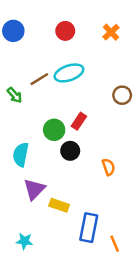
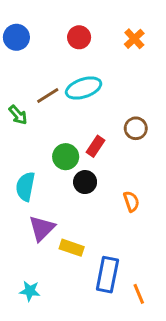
brown circle: (122, 95) -> (136, 128), moved

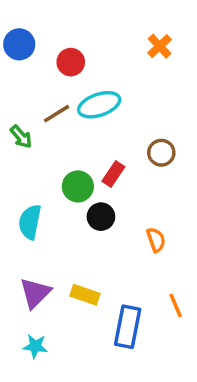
red circle: (79, 37) -> (71, 62), moved
purple triangle: (42, 228) -> (35, 293), moved
orange line: (139, 294) -> (176, 305), moved

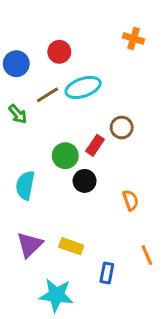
blue circle: (19, 44) -> (16, 64), moved
orange cross: (160, 46) -> (134, 38), turned -30
brown circle: (161, 153) -> (122, 127), moved
blue rectangle: (128, 327) -> (107, 273), size x0.6
cyan star: (35, 346) -> (56, 295), moved, size x1.6

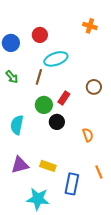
brown line: (47, 95) -> (39, 77), moved, turned -42
brown circle: (122, 127) -> (94, 87), moved
purple triangle: (30, 245) -> (20, 165), turned 30
blue rectangle: (107, 273) -> (72, 184), size x1.5

